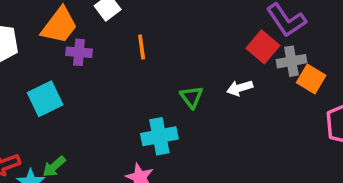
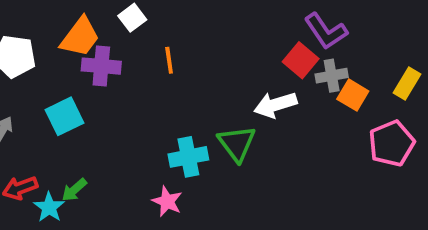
purple cross: (79, 52) -> (101, 66), size x1.4
white arrow: (240, 88) -> (275, 105), size x1.5
green triangle: (192, 97) -> (237, 143), moved, size x1.5

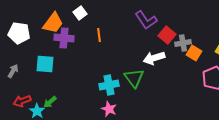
purple L-shape: (326, 31) -> (146, 20), moved
cyan square: (65, 116) -> (45, 64), turned 30
pink star: (167, 201) -> (109, 109), moved

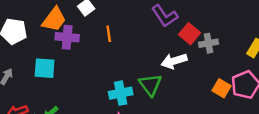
orange square: (194, 53) -> (222, 88), moved

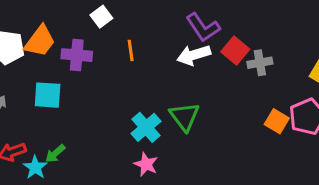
orange trapezoid: (54, 19) -> (40, 41), moved
white arrow: (174, 61) -> (194, 55), moved
cyan cross: (121, 93) -> (146, 127), turned -30

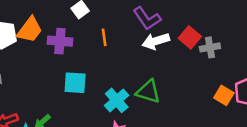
purple L-shape: (203, 27) -> (147, 18), moved
cyan square: (48, 95) -> (75, 83), moved
green triangle: (184, 117) -> (148, 92), turned -36

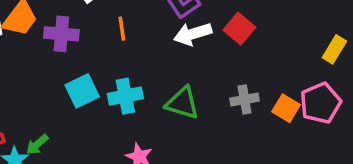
gray cross: (210, 47) -> (245, 100), moved
cyan square: (75, 83) -> (82, 91), turned -30
cyan cross: (117, 100) -> (125, 96), moved, turned 30

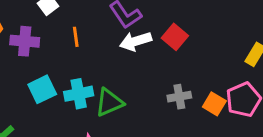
green triangle: (182, 103) -> (109, 102), moved, turned -40

